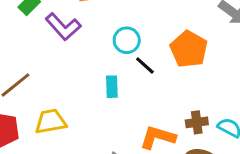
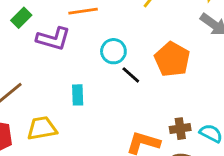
purple L-shape: (63, 27) -> (53, 39), turned -32
cyan rectangle: (112, 87) -> (78, 95), moved

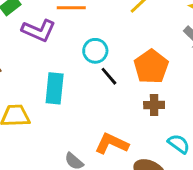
cyan rectangle: (78, 95) -> (55, 88), size x1.5
brown cross: (180, 129) -> (154, 105), moved

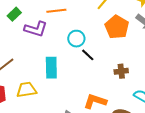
orange pentagon: (151, 67) -> (117, 27), moved

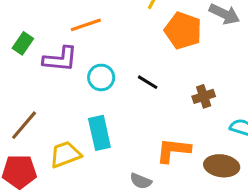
cyan circle: (76, 39) -> (101, 77), moved
cyan rectangle: (51, 68) -> (99, 133), moved

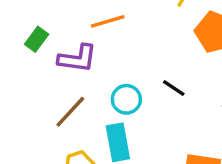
cyan circle: (101, 77) -> (126, 99), moved
brown line: (24, 125) -> (70, 112), moved

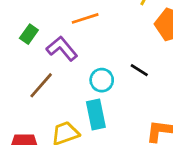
purple L-shape: (77, 58) -> (62, 49), turned -136
brown line: (70, 112) -> (41, 85), moved

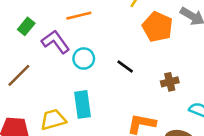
cyan circle: (102, 80) -> (84, 59), moved
brown line: (41, 85) -> (19, 75), moved

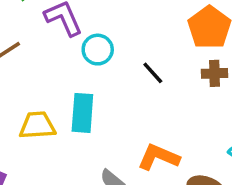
brown cross: (170, 82) -> (214, 73), moved

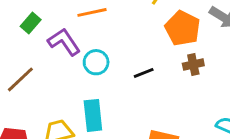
black line: (153, 73) -> (144, 73), turned -60

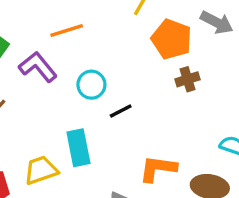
cyan circle: (96, 62) -> (91, 85), moved
black line: (144, 73) -> (121, 111), moved

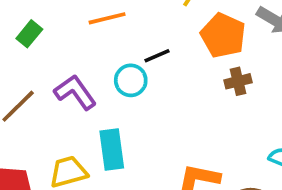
purple L-shape: (38, 67) -> (75, 92), moved
black line: (121, 111) -> (157, 56), moved

